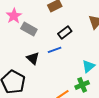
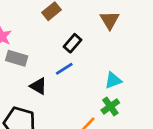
gray rectangle: (29, 29) -> (17, 58), moved
cyan triangle: (88, 66) -> (113, 80), turned 32

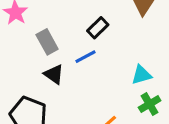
gray rectangle: (17, 58) -> (47, 42), moved, turned 40
green cross: (110, 106) -> (150, 104), moved

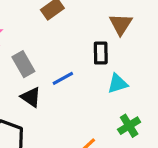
black rectangle: (98, 28) -> (101, 53), moved, turned -45
cyan triangle: (141, 75) -> (118, 84), moved

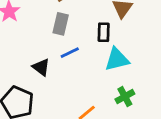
gray rectangle: (23, 64) -> (61, 24), moved, turned 40
cyan triangle: (118, 84) -> (117, 59), size x1.4

